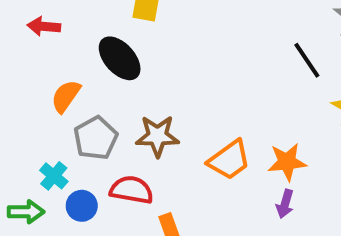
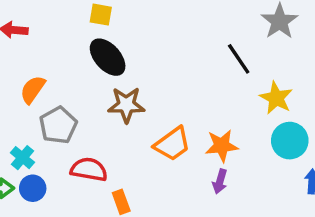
black ellipse: (120, 58) -> (108, 57), moved
brown star: (157, 136) -> (126, 105), moved
blue circle: (82, 206) -> (33, 188), moved

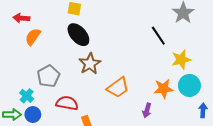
orange semicircle: (33, 89) -> (33, 37), moved
yellow star: (276, 98) -> (181, 60), turned 30
brown star: (126, 105) -> (90, 64), turned -30
orange star: (222, 146) -> (164, 89), moved

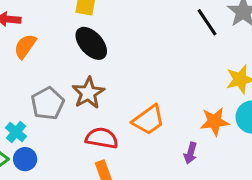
black line: (158, 36) -> (207, 22), moved
brown star: (90, 64) -> (88, 93), moved
red semicircle: (67, 103) -> (102, 138), moved

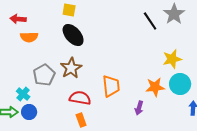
orange semicircle: (25, 46) -> (29, 37), turned -126
orange trapezoid: (148, 120) -> (111, 86), turned -60

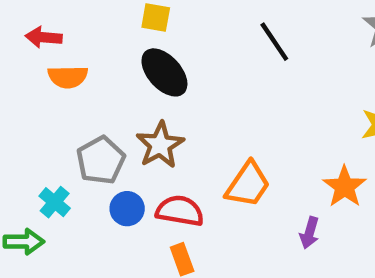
black line: (150, 21) -> (274, 42), moved
orange trapezoid: (111, 86) -> (248, 184), turned 40
orange star: (155, 87) -> (345, 187), turned -30
blue circle: (29, 112) -> (127, 209), moved

